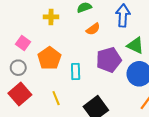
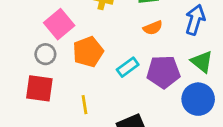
pink square: (23, 43) -> (59, 24), size x1.5
cyan rectangle: (76, 71) -> (128, 67), moved, turned 42
red square: (20, 94) -> (39, 88), turned 35

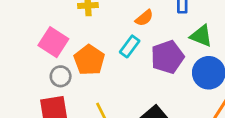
gray circle: (45, 54) -> (61, 76), moved
cyan rectangle: (128, 67) -> (130, 46), moved

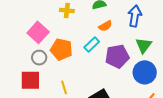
green triangle: (201, 36) -> (144, 45), turned 36
orange pentagon: (89, 60) -> (61, 49), turned -30

